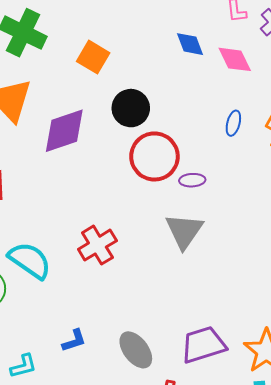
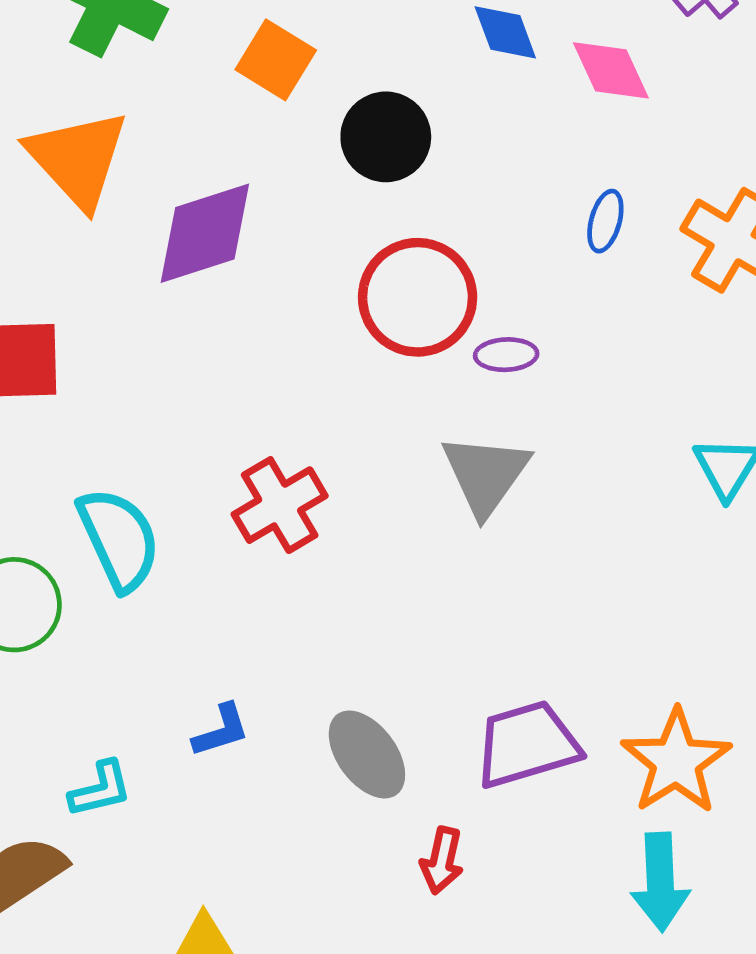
black circle: (131, 108) -> (386, 137), moved
cyan semicircle: (30, 260) -> (119, 539), turned 30

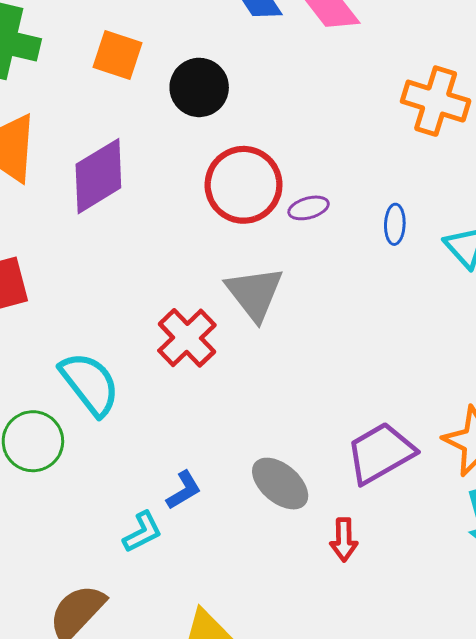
blue ellipse: (605, 221) -> (395, 224), moved
gray triangle: (486, 474) -> (255, 293), moved
cyan L-shape: (100, 789) -> (142, 532), moved

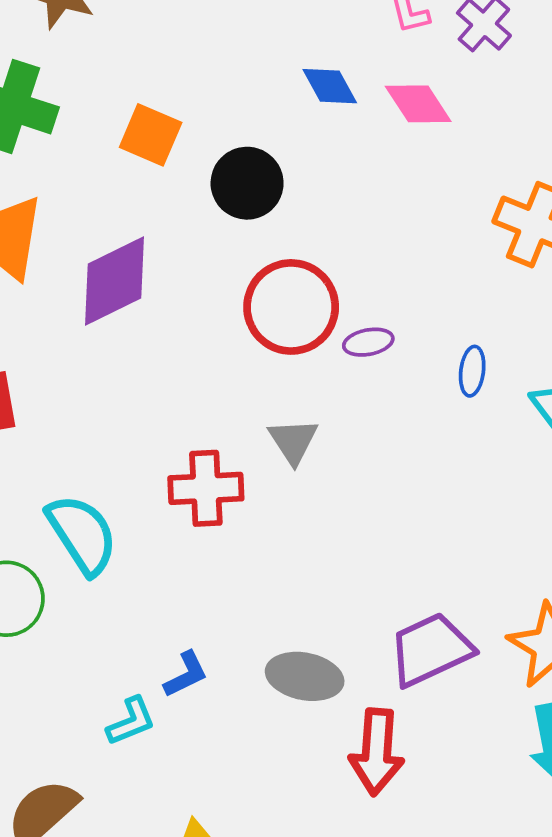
gray triangle: (255, 293) -> (293, 441), size x0.7
red cross: (187, 338) -> (206, 488), turned 36
gray ellipse: (280, 484) -> (305, 676), turned -34
red arrow: (344, 540) -> (377, 752), size x1.6

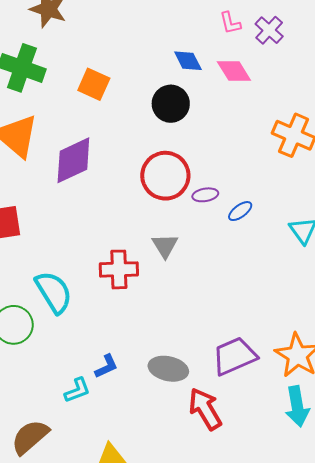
black circle: (247, 183) -> (171, 104), moved
blue ellipse: (472, 371) -> (240, 211), moved, turned 45
red arrow: (377, 752) -> (205, 409), turned 144

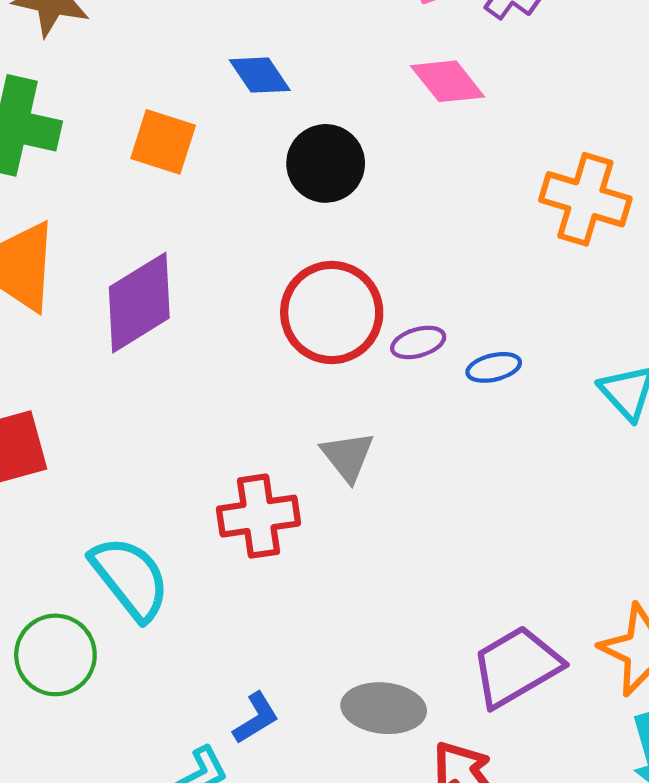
blue diamond: (188, 61) -> (260, 75), moved
blue ellipse: (240, 211) -> (494, 367), turned 30

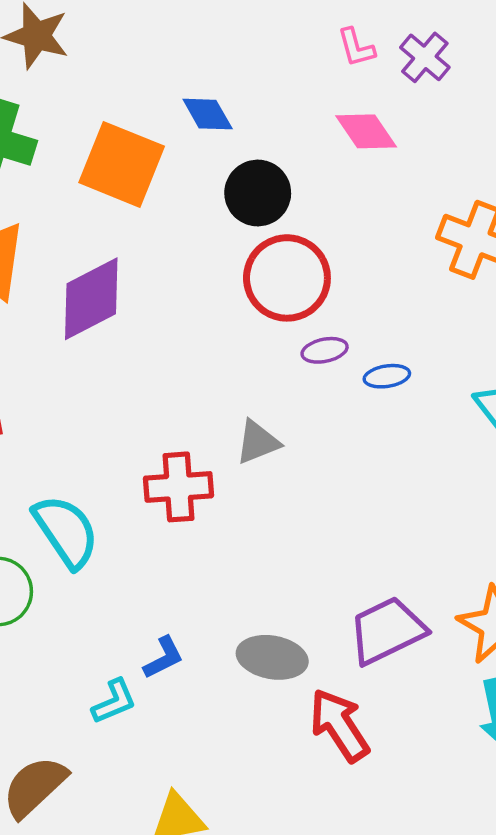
orange square: (163, 142) -> (122, 164), size x1.5
red circle: (332, 313) -> (287, 278), moved
gray triangle: (348, 456) -> (258, 442), turned 42

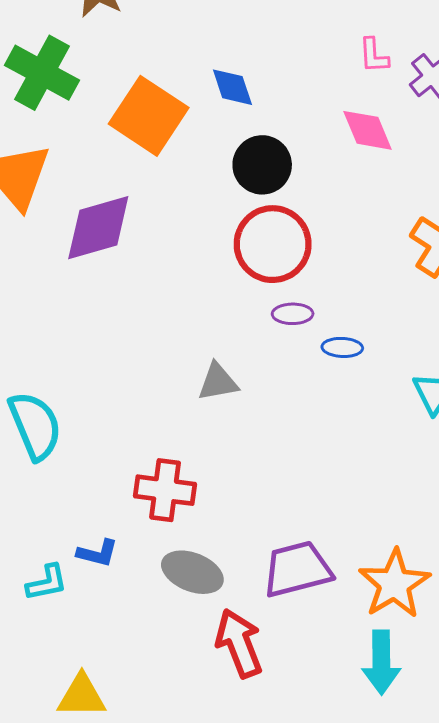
red cross: (179, 487) -> (165, 490), moved
blue L-shape: (163, 658) -> (98, 553), turned 30

